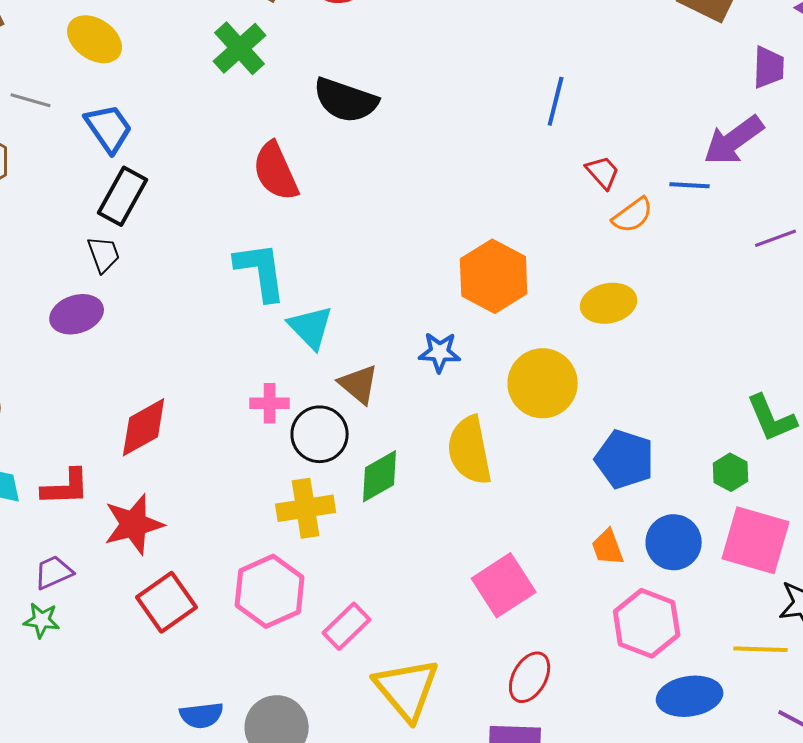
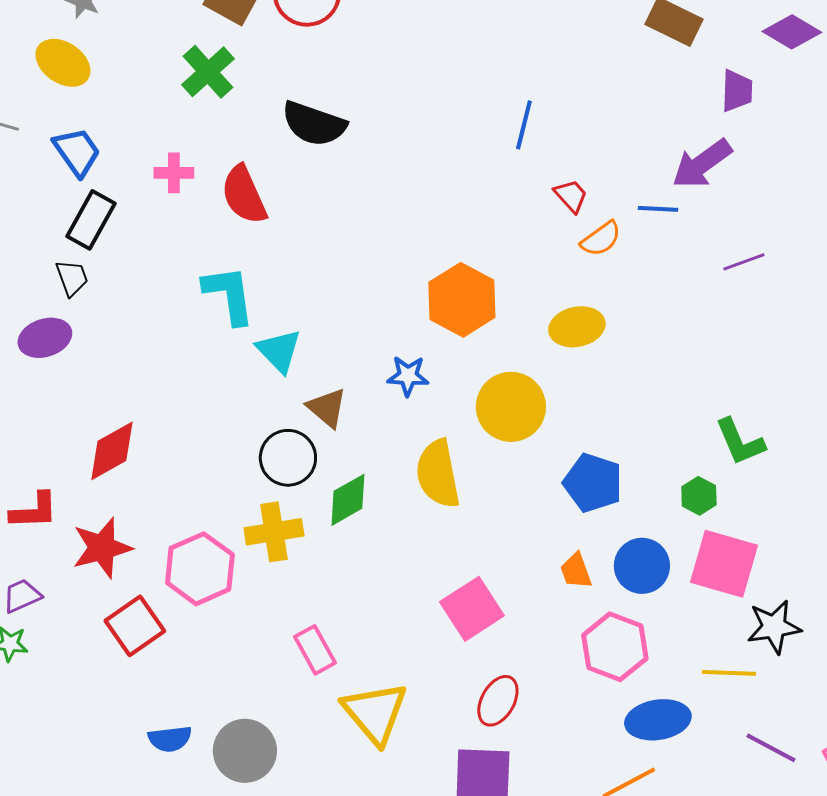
pink cross: (270, 403) -> (174, 173), moved
pink hexagon: (270, 591) -> (200, 569), moved
pink rectangle: (347, 626) -> (315, 650), turned -75

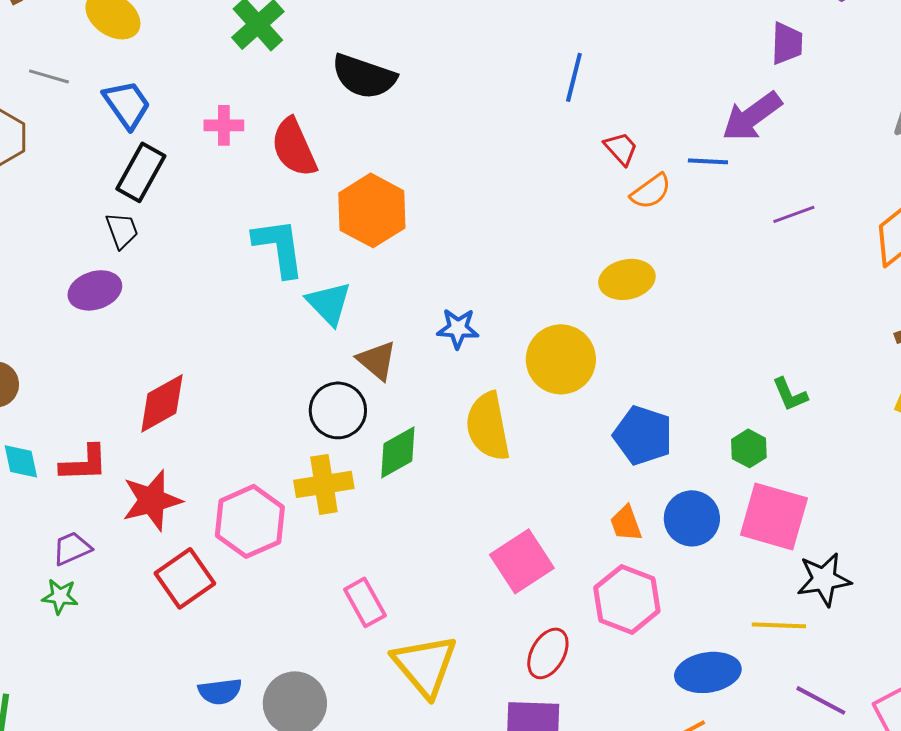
orange hexagon: (462, 300) -> (372, 210), moved
green L-shape: (740, 442) -> (790, 394), size x0.7
pink hexagon: (615, 647) -> (627, 599), moved

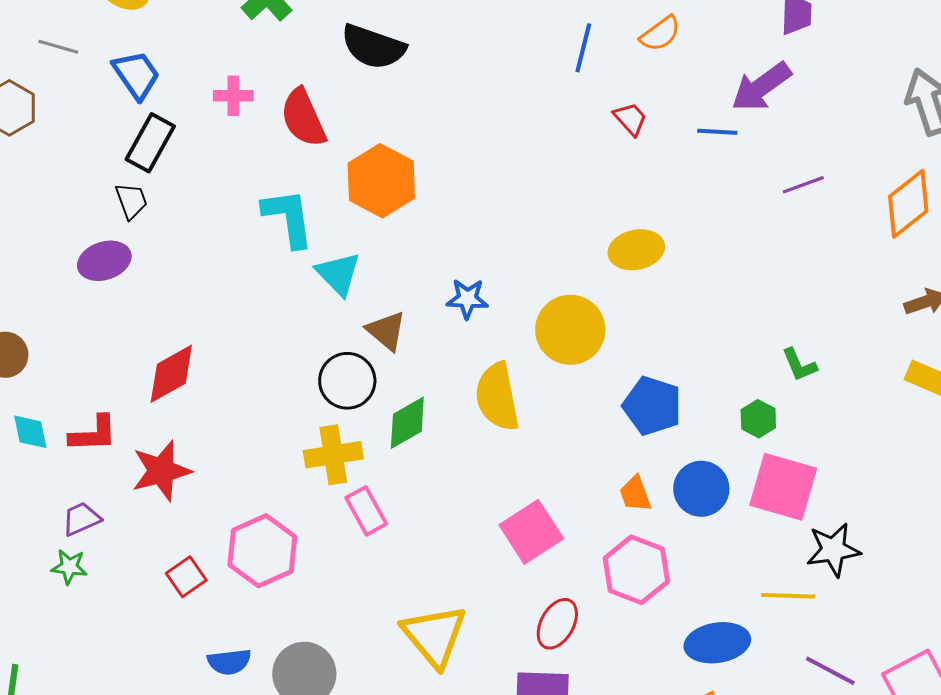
orange semicircle: (651, 191) -> (660, 34), moved
pink hexagon: (250, 521) -> (262, 551), moved
red square: (185, 578) -> (186, 577), moved, size x0.7
pink rectangle: (365, 602) -> (366, 511), moved

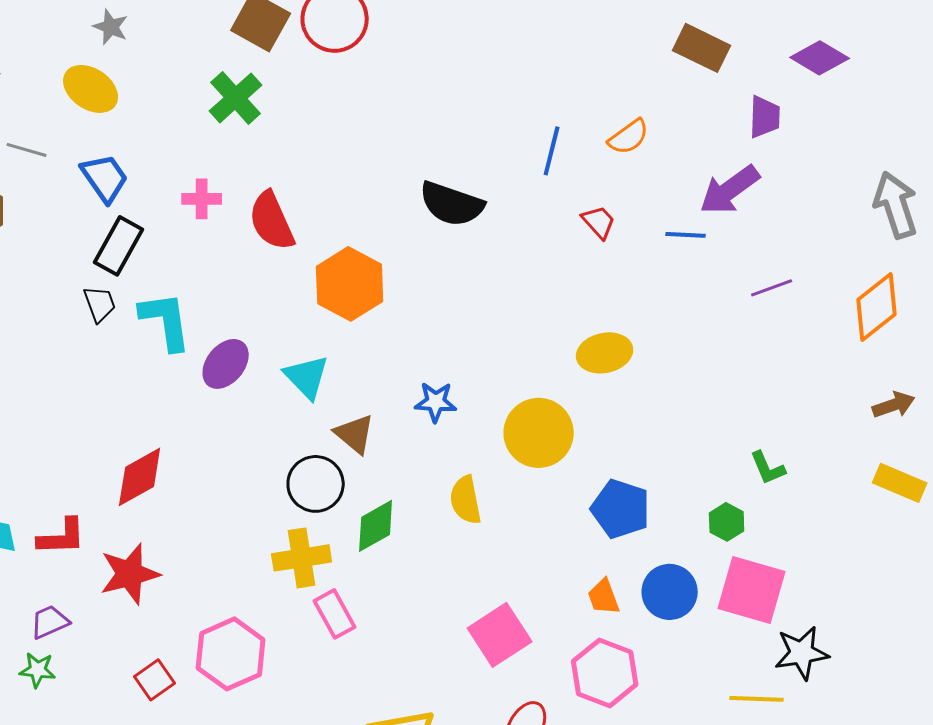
black semicircle: (373, 47) -> (452, 204), moved
cyan L-shape: (288, 218) -> (166, 321), moved
purple ellipse: (104, 261) -> (226, 364), moved, turned -33
yellow semicircle: (497, 397) -> (466, 500), size x0.7

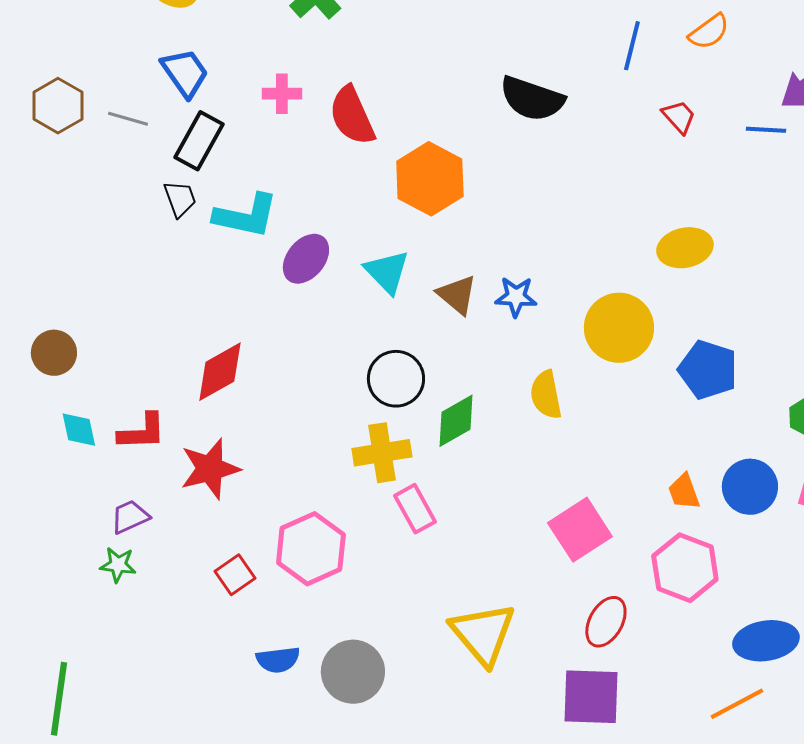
gray line: (27, 150) -> (128, 119), moved
cyan L-shape: (166, 321) -> (246, 216), turned 110
brown triangle: (355, 434) -> (457, 295), moved
blue pentagon: (621, 509) -> (708, 370), moved

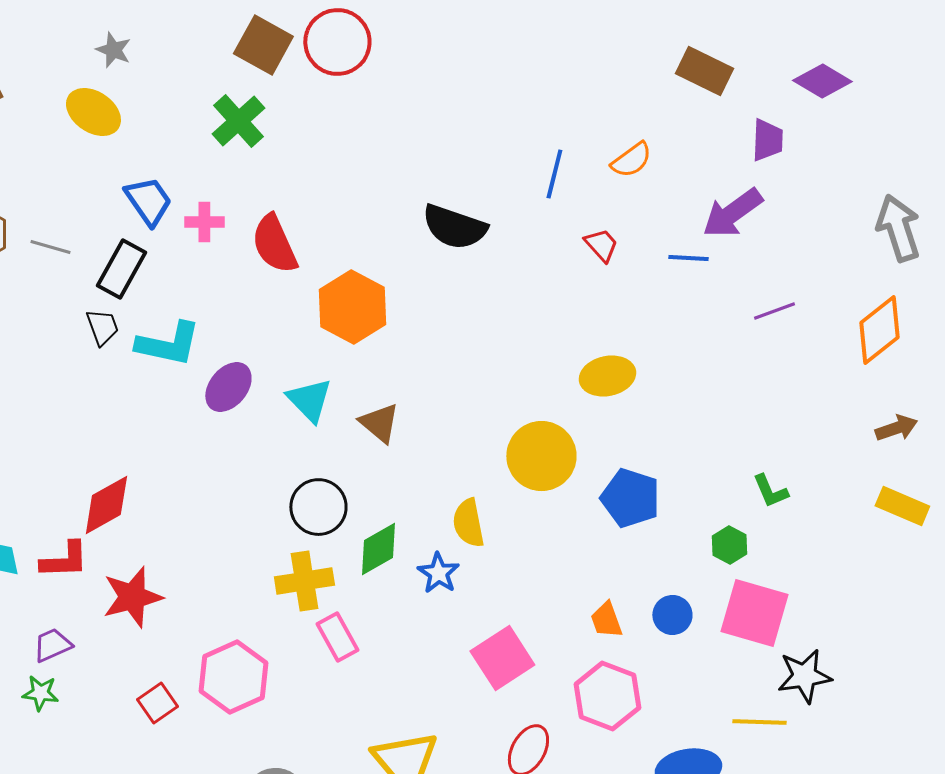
blue trapezoid: (185, 73) -> (148, 201), moved
blue star: (516, 297) -> (438, 573), moved, turned 30
red diamond: (220, 372) -> (106, 505), moved
blue circle: (750, 487) -> (672, 615), size x0.7

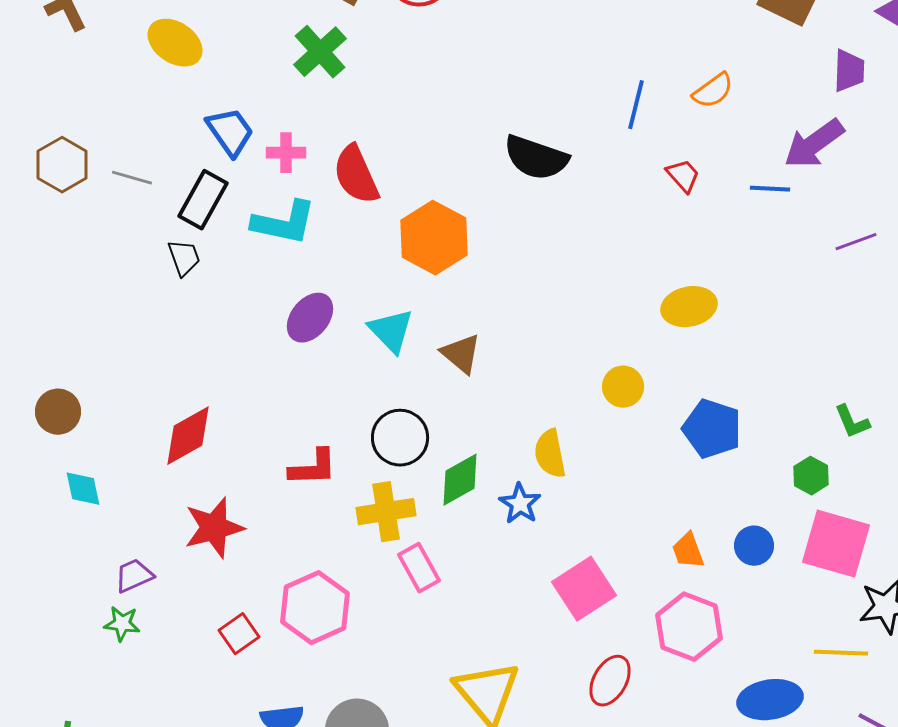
cyan L-shape: (168, 344) -> (284, 223), moved
yellow circle: (541, 456) -> (623, 387), size x0.6
red L-shape: (64, 560) -> (313, 468), moved

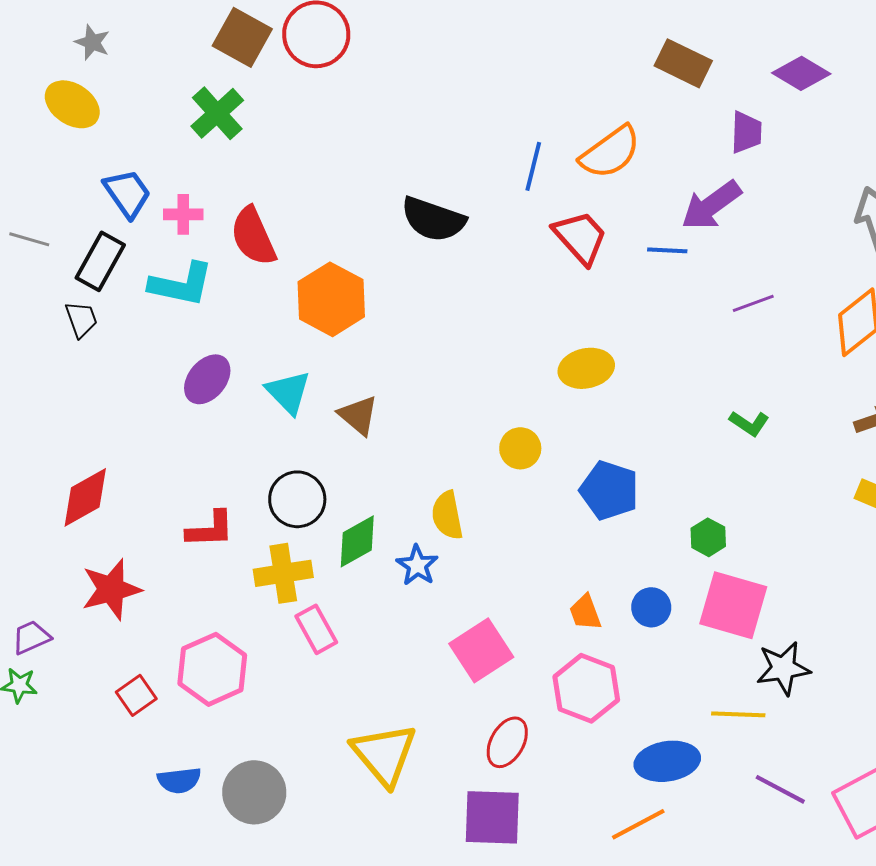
orange semicircle: (713, 91) -> (610, 152), size x1.5
red trapezoid: (683, 176) -> (580, 237), size x1.6
green L-shape: (852, 422) -> (749, 423), moved, turned -33

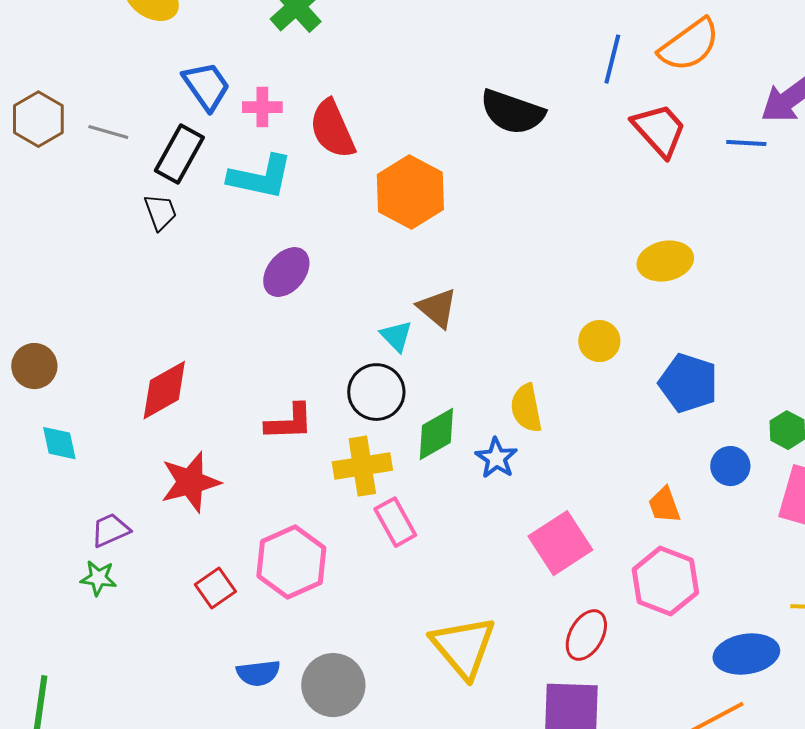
cyan triangle: (288, 392) -> (396, 336), moved, size x0.7
blue circle: (651, 607) -> (730, 466), moved

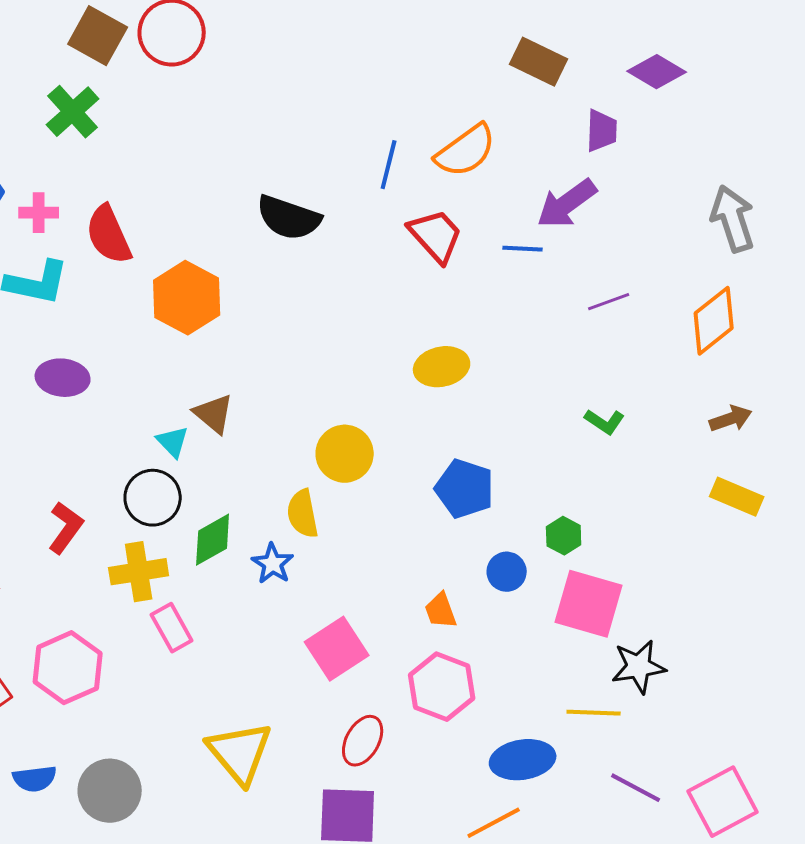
purple ellipse: (286, 272) -> (63, 378), turned 57
yellow circle: (599, 341) -> (345, 454), moved, size x1.4
red L-shape: (289, 422) -> (66, 528), turned -52

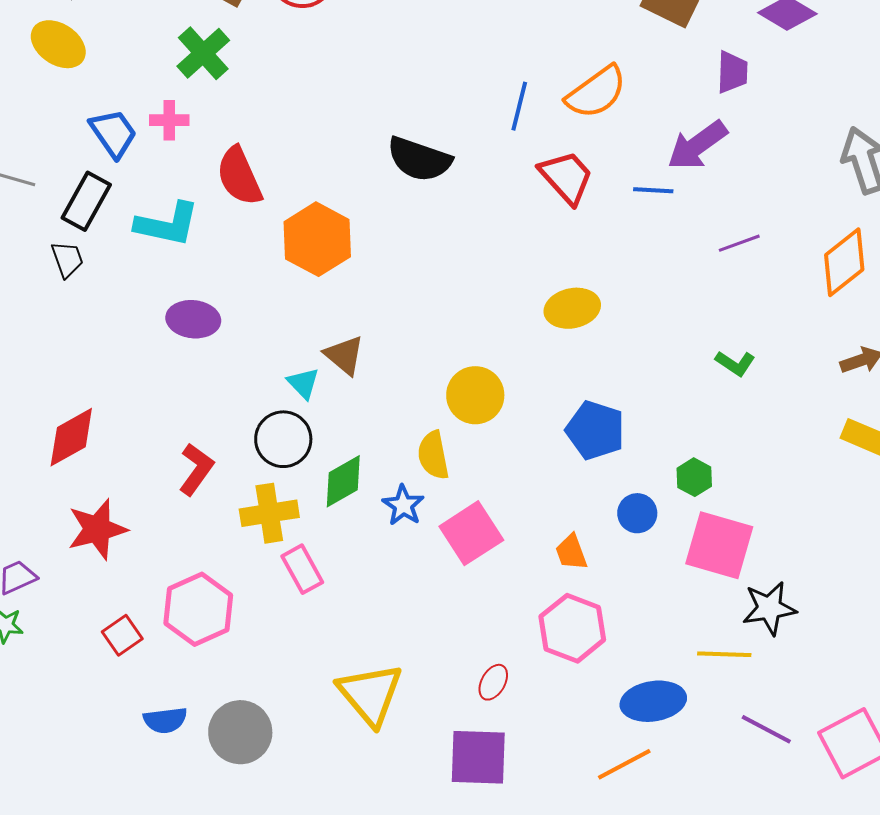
pink cross: (39, 213) -> (169, 120), moved
pink square: (337, 649) -> (471, 533), moved
red ellipse: (363, 741) -> (493, 682), size x0.7

